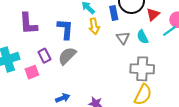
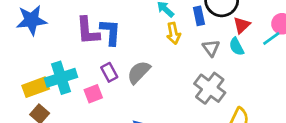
red triangle: (153, 14) -> (242, 25), moved
blue L-shape: (65, 29) -> (111, 32), moved
gray cross: (142, 69) -> (210, 88), moved, turned 35

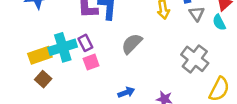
gray triangle: (211, 48) -> (197, 14), moved
purple rectangle: (109, 72) -> (85, 43), moved

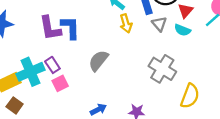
cyan semicircle: (219, 22) -> (183, 30), turned -35

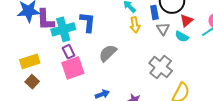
purple L-shape: (50, 28) -> (45, 20), moved
cyan cross: (30, 72) -> (63, 29), moved
pink square: (60, 83) -> (73, 68), size x1.6

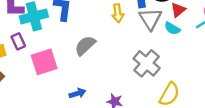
gray triangle: (163, 29) -> (150, 19), size x1.5
purple rectangle: (68, 52) -> (18, 41), moved

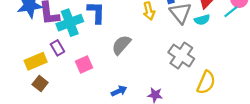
cyan semicircle: (172, 28) -> (202, 20), turned -40
pink square: (44, 62) -> (84, 65), size x0.7

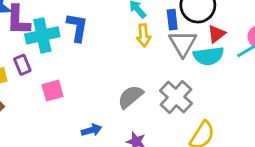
cyan semicircle: (202, 20) -> (209, 56), size x1.5
gray semicircle: (121, 45) -> (130, 97), moved

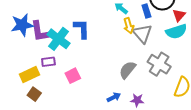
cyan cross: (42, 35) -> (59, 39), turned -30
gray triangle: (183, 43) -> (142, 33), moved
purple rectangle: (22, 65) -> (48, 62), turned -64
blue arrow: (91, 130) -> (114, 97), moved

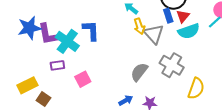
blue rectangle: (146, 11) -> (168, 16), moved
red triangle: (179, 15) -> (183, 16), moved
yellow rectangle: (30, 74) -> (27, 85), moved

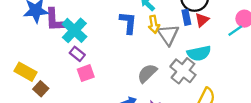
blue L-shape: (91, 30) -> (128, 23), moved
cyan semicircle: (189, 31) -> (199, 53), moved
purple rectangle: (57, 65) -> (77, 54), moved, turned 40
yellow rectangle: (27, 85) -> (25, 72), turned 48

